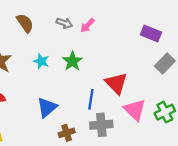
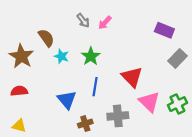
brown semicircle: (25, 23) -> (46, 38), moved
gray arrow: (64, 23) -> (83, 21), turned 32
blue line: (91, 99) -> (95, 87), moved
blue triangle: (47, 107) -> (67, 100), turned -30

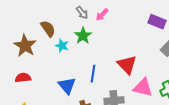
green star: (91, 56) -> (83, 36), moved
pink triangle: (149, 102) -> (143, 88), turned -30

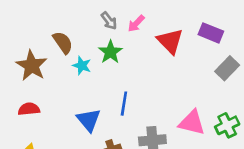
red triangle: (127, 65) -> (170, 41), moved

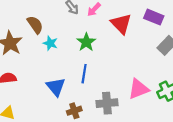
green star: (110, 52) -> (86, 42), moved
pink triangle: (192, 123) -> (139, 89), turned -35

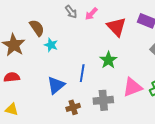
green star: (86, 42) -> (108, 60), moved
blue triangle: (56, 87) -> (56, 85), turned 30

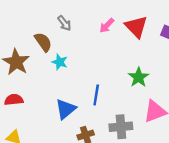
gray arrow: (71, 12) -> (64, 23), moved
red triangle: (116, 27) -> (136, 27), moved
green star: (108, 60) -> (139, 77), moved

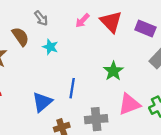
cyan star: (60, 62) -> (50, 47), moved

